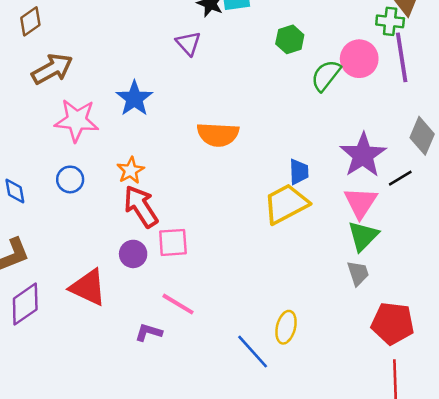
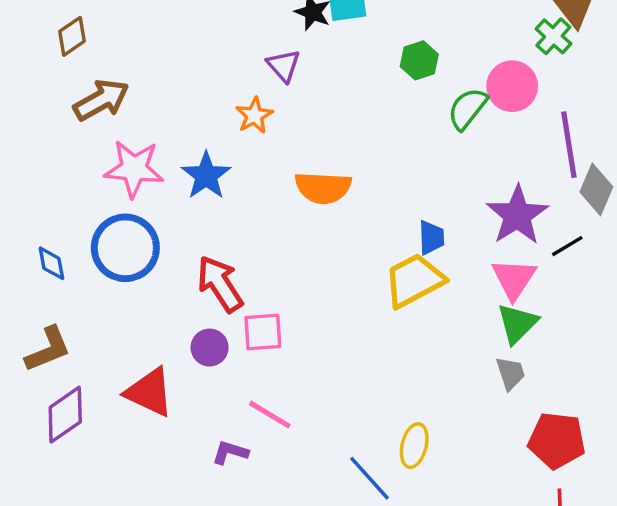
green cross: (390, 21) -> (553, 36), turned 36
purple line: (402, 57) -> (569, 145), moved
blue star: (134, 99) -> (206, 176), moved
orange star: (131, 170) -> (254, 115), moved
blue circle: (70, 179) -> (125, 248), size x1.8

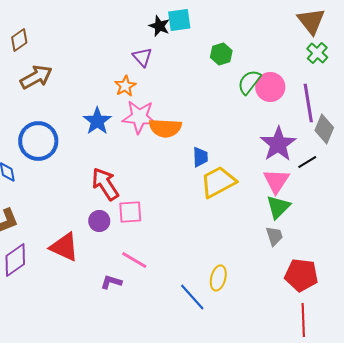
green cross: (553, 36) -> (317, 53), moved
pink circle: (512, 86) -> (270, 87), moved
pink star: (134, 169) -> (139, 117), moved
blue trapezoid: (431, 237) -> (200, 157), moved
blue circle: (125, 248) -> (38, 141), moved

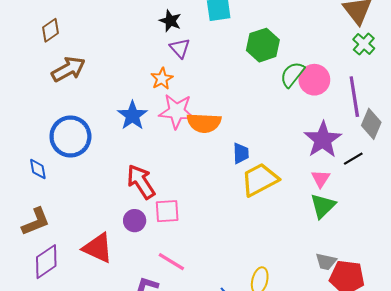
black star: (159, 26) -> (170, 21), moved
green hexagon: (221, 54) -> (263, 45), size x1.4
pink triangle: (276, 181) -> (321, 179), size x0.7
gray trapezoid: (274, 236) -> (326, 262), moved, turned 120

